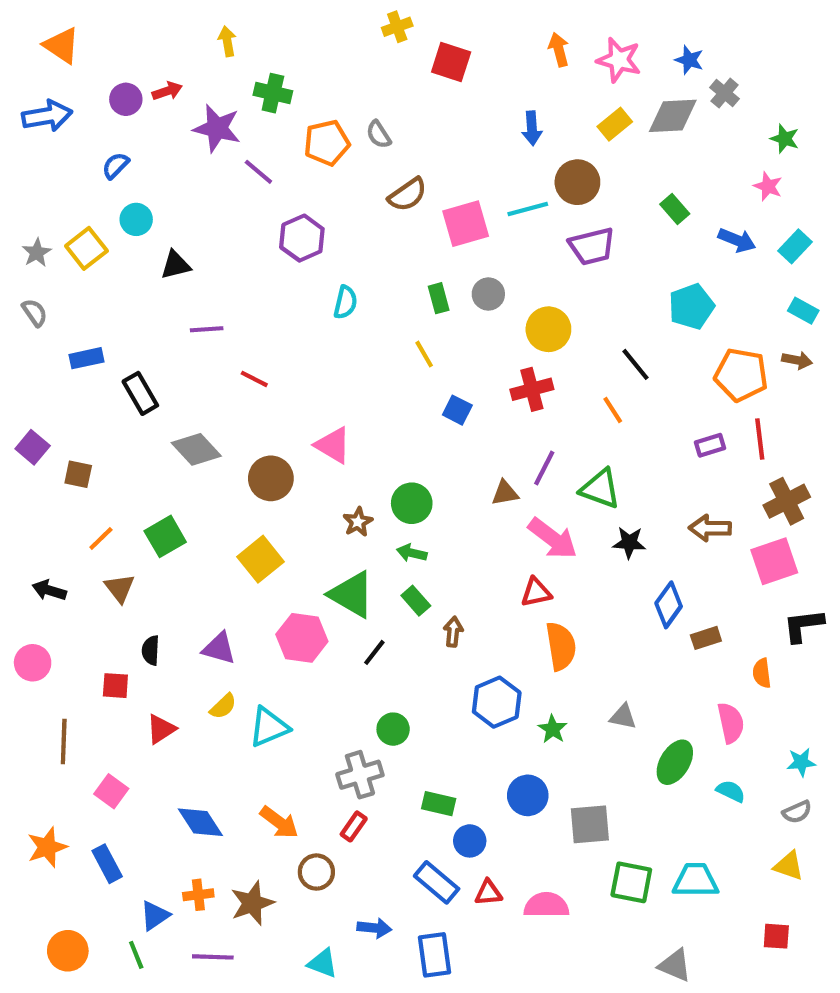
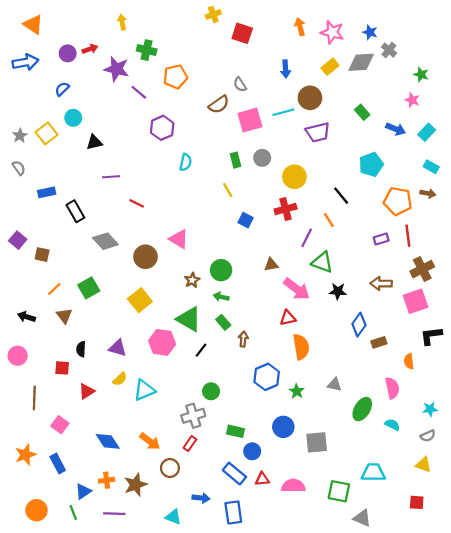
gray semicircle: (379, 134) -> (240, 84), moved
purple line: (544, 468) -> (307, 238), moved
green square: (631, 882) -> (339, 491), moved

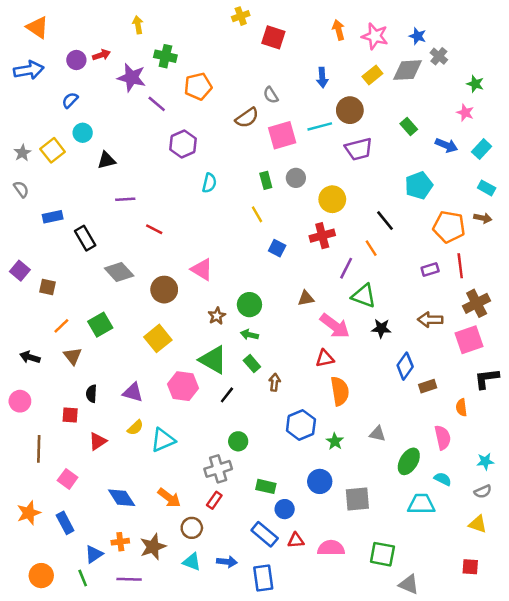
cyan trapezoid: (373, 472) -> (421, 504), moved
cyan triangle: (173, 517) -> (192, 562), moved

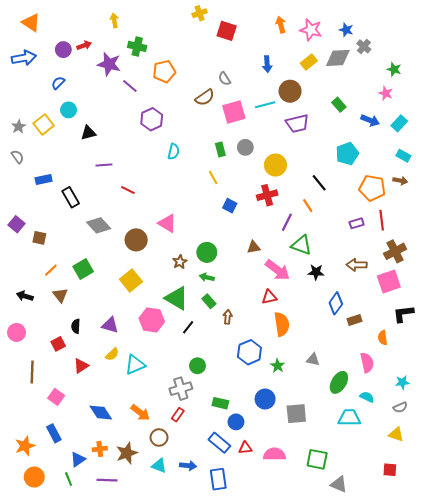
red square: (70, 415) -> (58, 344), turned -32
orange star: (29, 513) -> (25, 446), moved

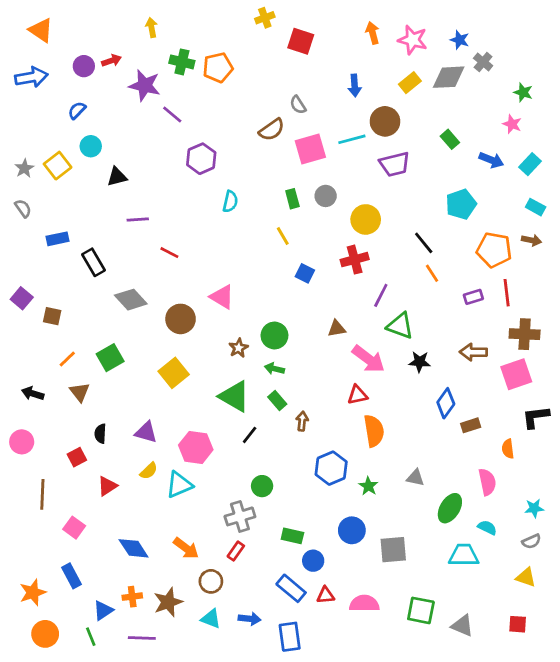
orange pentagon: (164, 71) -> (218, 67), moved
orange line: (308, 206) -> (432, 273), moved
brown cross: (395, 251) -> (525, 334), turned 30
pink hexagon: (152, 320) -> (196, 447), moved
gray triangle: (339, 484) -> (462, 626), moved

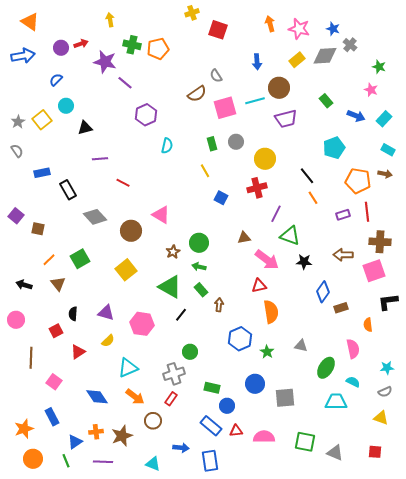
cyan triangle: (179, 485) -> (128, 368), moved
cyan triangle: (211, 619) -> (153, 464), moved

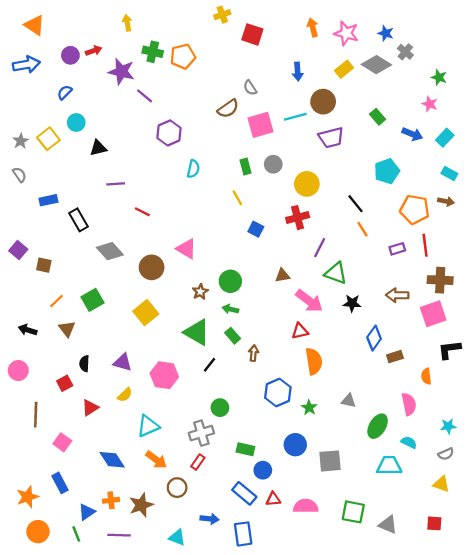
gray diamond: (325, 56) -> (376, 65), turned 35

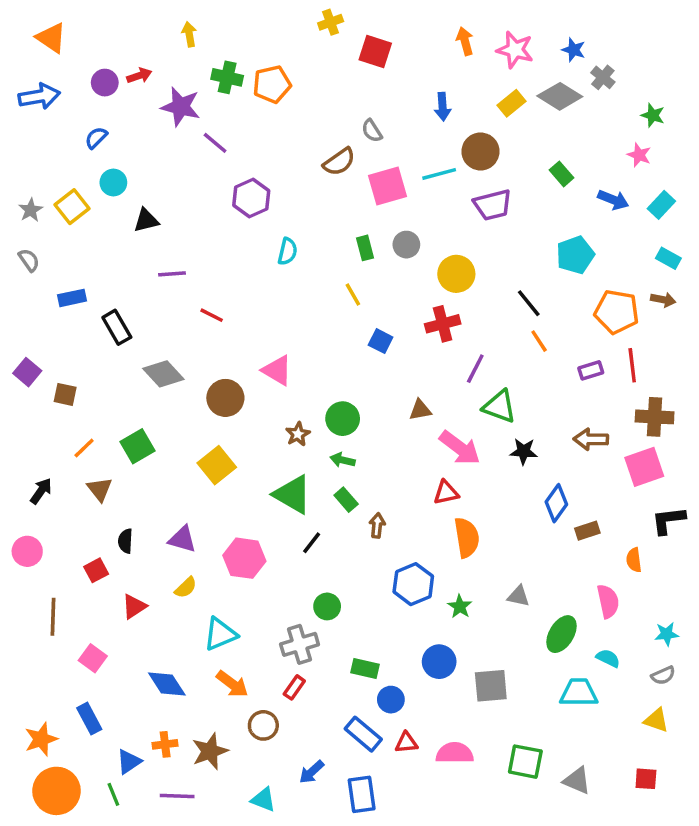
black arrow: (28, 330) -> (41, 491), turned 108
blue arrow: (210, 519) -> (312, 772), turned 132
orange circle: (38, 532) -> (57, 791), size x1.4

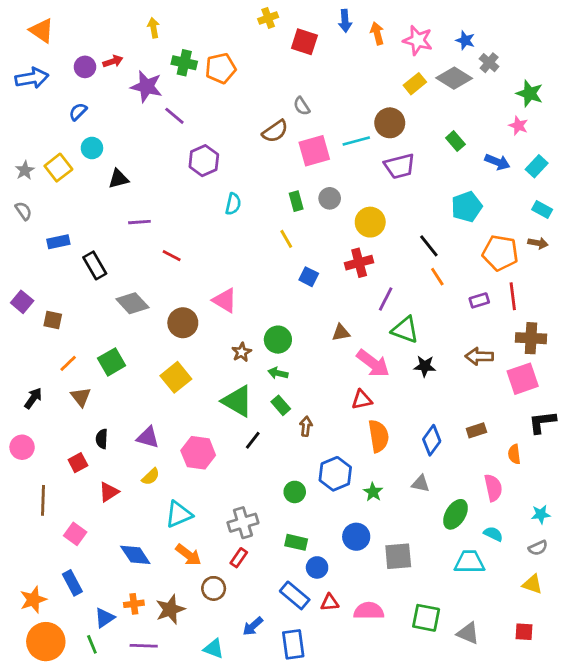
blue arrow: (443, 107) -> (345, 21), moved
green star: (653, 115) -> (530, 93), size x1.4
blue diamond: (556, 503) -> (432, 440), moved
green circle: (327, 606) -> (295, 492), moved

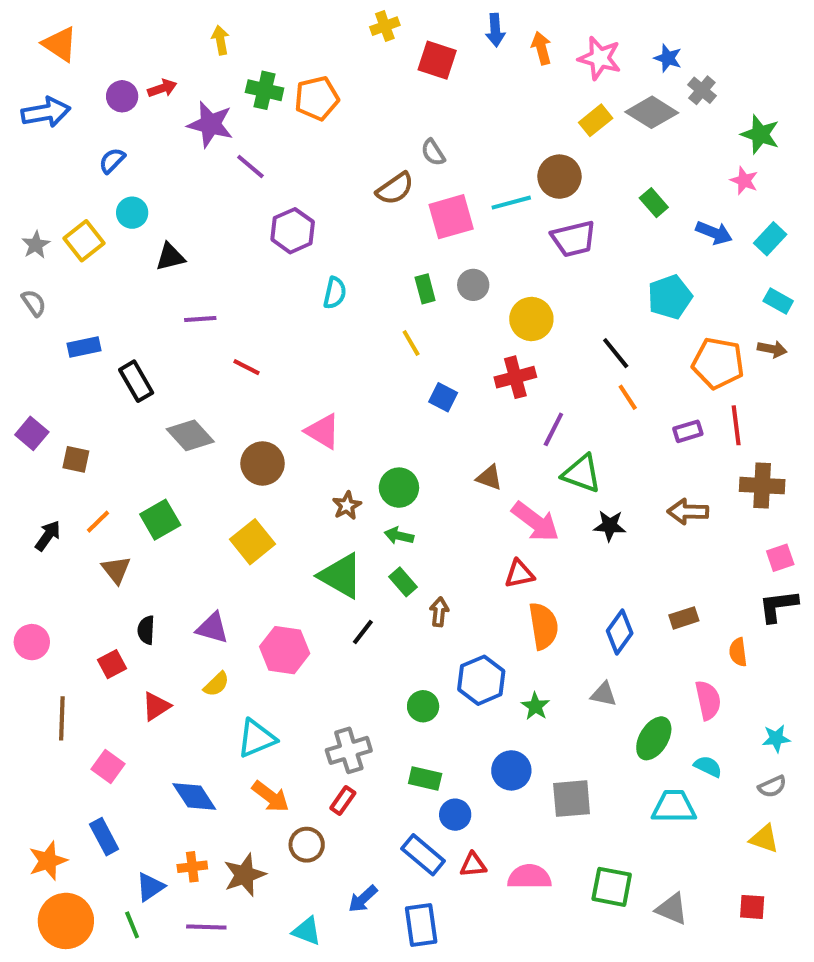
brown triangle: (341, 333) -> (489, 478), turned 30
pink square: (523, 379) -> (780, 558), moved, size x0.6
black arrow: (33, 398) -> (48, 536), moved

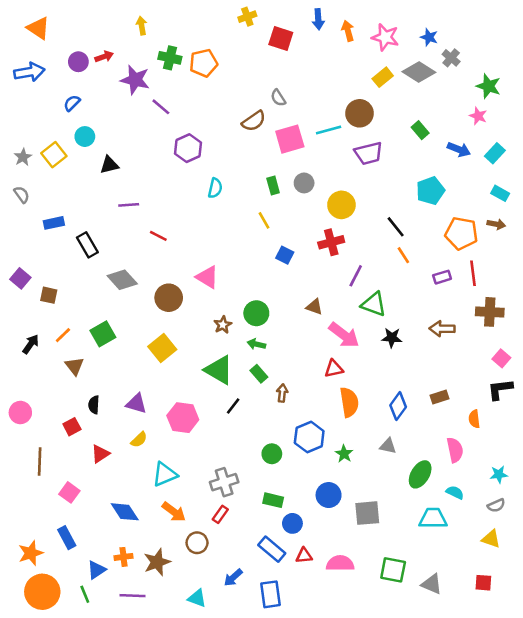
pink square: (780, 558) -> (501, 358), turned -30

